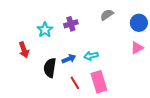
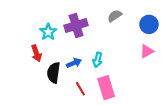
purple cross: (71, 24) -> (76, 25), size x1.5
red arrow: (24, 50) -> (36, 53), moved
cyan arrow: (91, 56) -> (98, 60), turned -64

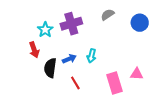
pink triangle: (147, 51) -> (137, 74), moved, turned 32
pink rectangle: (106, 88) -> (115, 83), moved

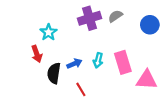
purple cross: (71, 24) -> (89, 18), moved
pink triangle: (137, 74) -> (147, 80), size x1.5
pink rectangle: (115, 83) -> (123, 62), moved

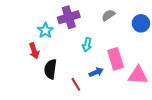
purple cross: (89, 18) -> (69, 17), moved
cyan arrow: (98, 60) -> (87, 45), moved
blue arrow: (74, 64) -> (96, 72), moved

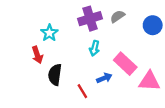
purple cross: (69, 17) -> (90, 19), moved
pink rectangle: (116, 59) -> (125, 64), turned -30

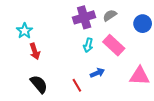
cyan star: (49, 33) -> (24, 31), moved
pink rectangle: (125, 64) -> (114, 45), moved
black semicircle: (55, 75) -> (39, 84), moved, turned 132

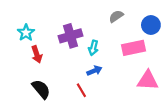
purple cross: (84, 17) -> (70, 36), moved
pink rectangle: (114, 45) -> (134, 48), moved, turned -55
blue arrow: (97, 73) -> (94, 71), moved

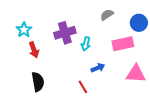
blue arrow: (94, 71) -> (98, 68), moved
black semicircle: (41, 89) -> (38, 82), turned 30
red line: (81, 90) -> (83, 87), moved

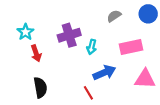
blue circle: (139, 23) -> (148, 14), moved
blue arrow: (98, 68) -> (104, 73), size x1.5

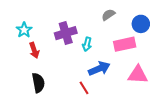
blue circle: (148, 14) -> (141, 24), moved

